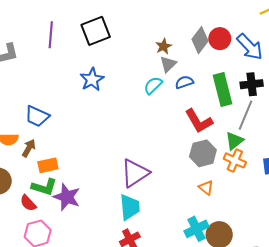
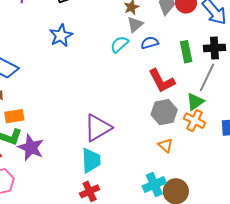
green rectangle: (222, 90) -> (186, 52), size x0.7

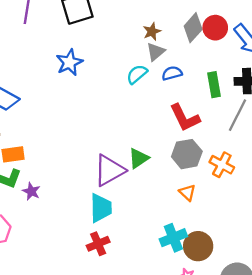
green triangle: (195, 102) -> (139, 158), moved
purple star: (31, 148) -> (31, 191), size x0.6

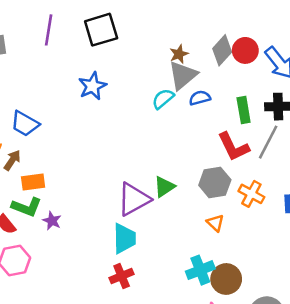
gray triangle: (156, 52) -> (183, 75), size x1.5
red L-shape: (185, 118) -> (233, 147), moved

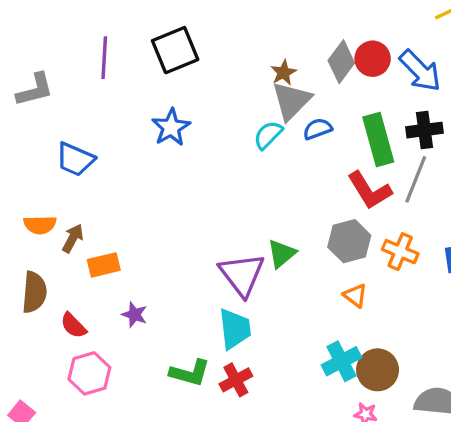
green rectangle: (244, 110) -> (378, 139), size x1.4
blue trapezoid: (25, 124) -> (75, 159), moved
purple triangle: (134, 199) -> (242, 275), turned -33
green L-shape: (27, 207) -> (190, 373), moved

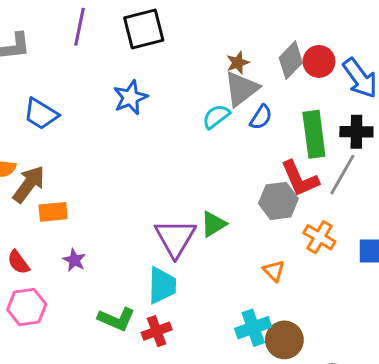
blue semicircle: (318, 129) -> (261, 117), turned 135
brown arrow: (73, 238) -> (29, 184), size x1.5
gray hexagon: (349, 241) -> (278, 201), moved

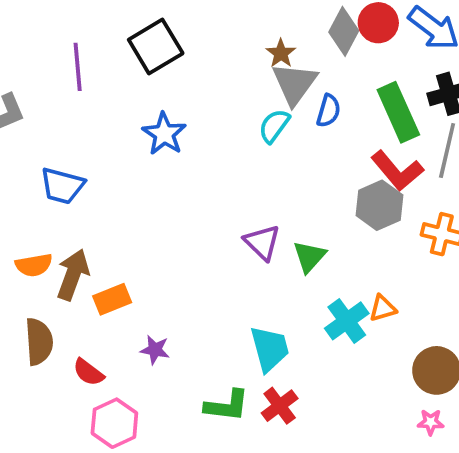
purple triangle: (175, 238) -> (262, 242), moved, size x0.7
orange triangle: (274, 271) -> (383, 308), moved, turned -45
cyan cross: (253, 328) -> (347, 321), moved

